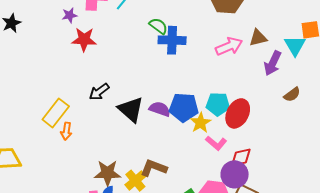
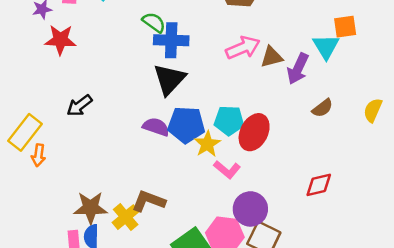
brown triangle: (258, 38) -> (272, 57), moved
black triangle: (131, 109) -> (169, 79), moved, turned 32
red diamond: (241, 158) -> (319, 185), moved

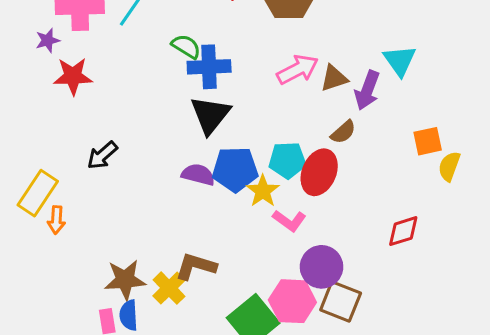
orange square: (345, 27) -> (428, 141), moved
brown semicircle: (322, 108) -> (343, 132), moved
yellow semicircle: (373, 110) -> (449, 166), moved

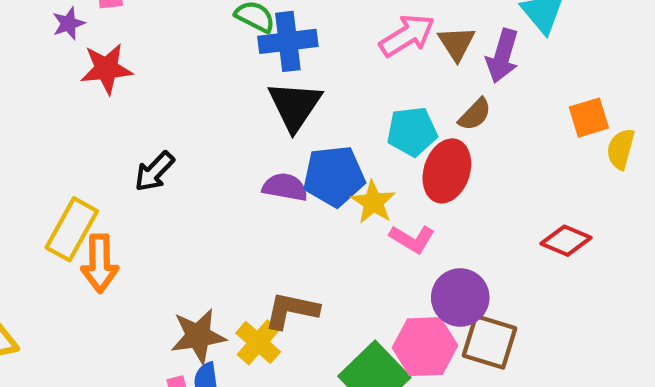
brown triangle: (334, 78) -> (457, 43), turned -40
cyan pentagon: (287, 160) -> (412, 132), moved
orange arrow: (56, 220) -> (100, 263), size x1.5
red diamond: (403, 231) -> (566, 241), turned 45

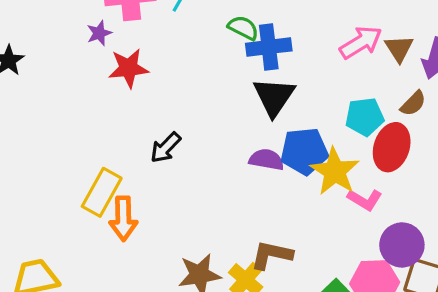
yellow star: (373, 202) -> (335, 171), size x1.4

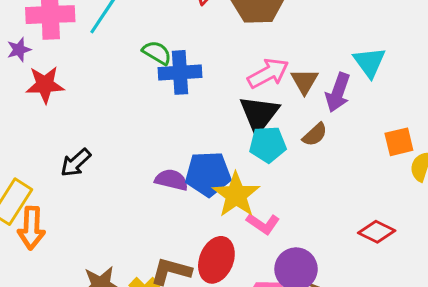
black triangle: (274, 97) -> (259, 114), moved
red ellipse: (392, 147) -> (216, 260), moved

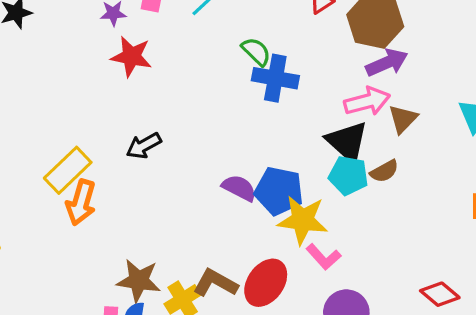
purple arrow: (338, 93) -> (387, 63), moved, turned -147
black triangle: (259, 114) -> (347, 142), turned -39
brown semicircle: (315, 135) -> (384, 171), moved
yellow star: (236, 195) -> (303, 220), turned 30

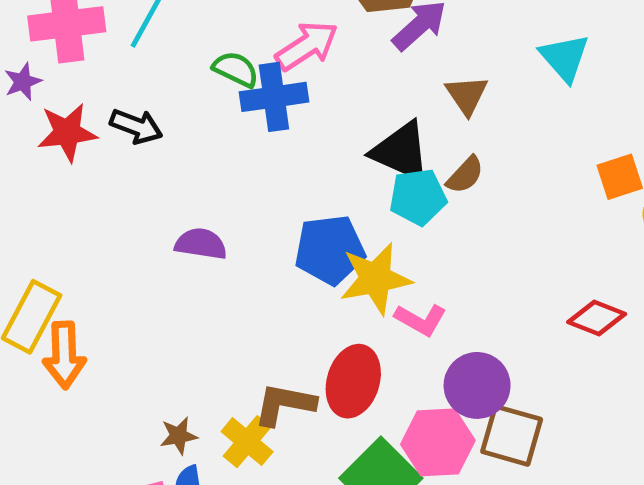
pink arrow: (367, 101) -> (307, 46), moved
black arrow: (144, 146) -> (136, 126), moved, turned -112
purple semicircle: (239, 188) -> (201, 244), moved
brown star: (139, 281) -> (179, 436), size x0.6

